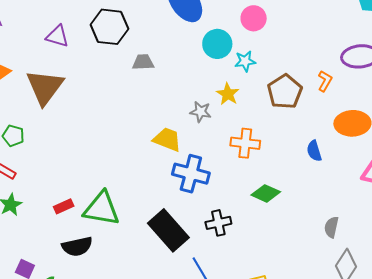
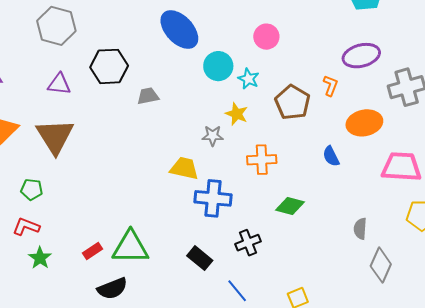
pink circle: (254, 18) -> (266, 37), moved
cyan star: (245, 61) -> (249, 79), turned -30
black rectangle: (168, 230) -> (200, 258), size x0.6

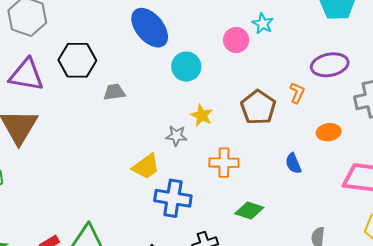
cyan star: (249, 79) -> (263, 24), moved
purple triangle: (59, 84) -> (26, 75), size x1.5
orange ellipse: (364, 123) -> (329, 132), size x0.7
yellow trapezoid: (184, 168) -> (146, 167), turned 128

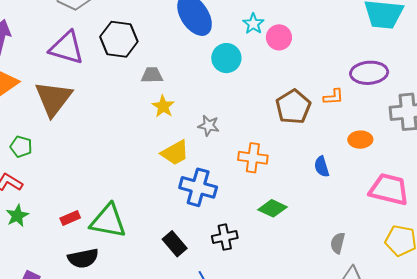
cyan star: (263, 24) -> (253, 24), moved
orange L-shape: (297, 93) -> (333, 97), turned 55
yellow star: (202, 115) -> (163, 106), moved

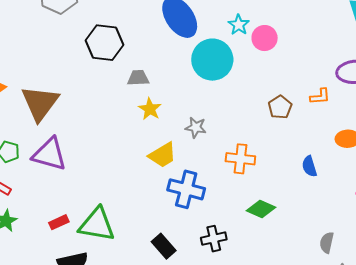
purple triangle: (67, 48) -> (49, 154), moved
cyan circle: (226, 58) -> (212, 60), size x1.4
brown pentagon: (293, 107) -> (280, 107), size x0.7

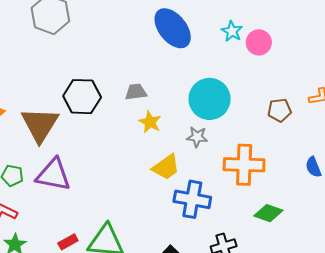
black hexagon: (104, 43) -> (82, 97), moved
cyan circle: (212, 60) -> (210, 99), moved
brown pentagon: (280, 107) -> (279, 110), turned 30
orange cross: (240, 159) -> (244, 165), size x1.4

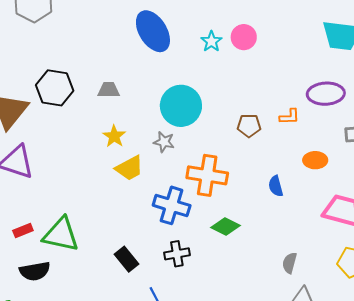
pink circle: (259, 42) -> (244, 37), moved
yellow star: (150, 122) -> (114, 136), moved
blue cross: (192, 199) -> (172, 205), moved

